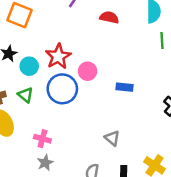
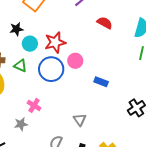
green triangle: (25, 95) -> (20, 66), turned -32
pink cross: (42, 139) -> (34, 105), moved

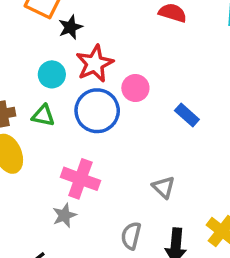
black star: (16, 29) -> (70, 27), moved
blue rectangle: (101, 82) -> (187, 115), turned 32
pink cross: (34, 105) -> (80, 179), size x1.5

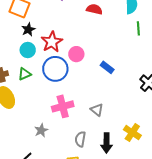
black star: (70, 27) -> (28, 29), moved
green triangle: (43, 116) -> (25, 74), turned -32
pink cross: (80, 179) -> (63, 106), moved, turned -30

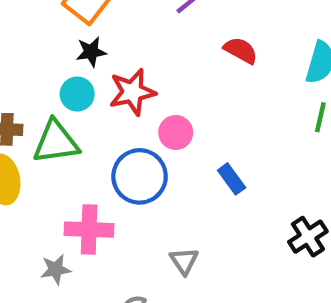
blue circle: (55, 69) -> (140, 176), moved
green triangle: (25, 74) -> (56, 142), size x1.6
pink cross: (63, 106) -> (89, 230), moved

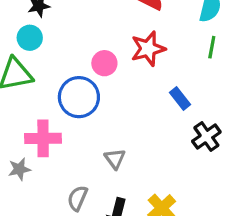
red star: (132, 92) -> (148, 49), moved
blue rectangle: (232, 179) -> (180, 99), moved

